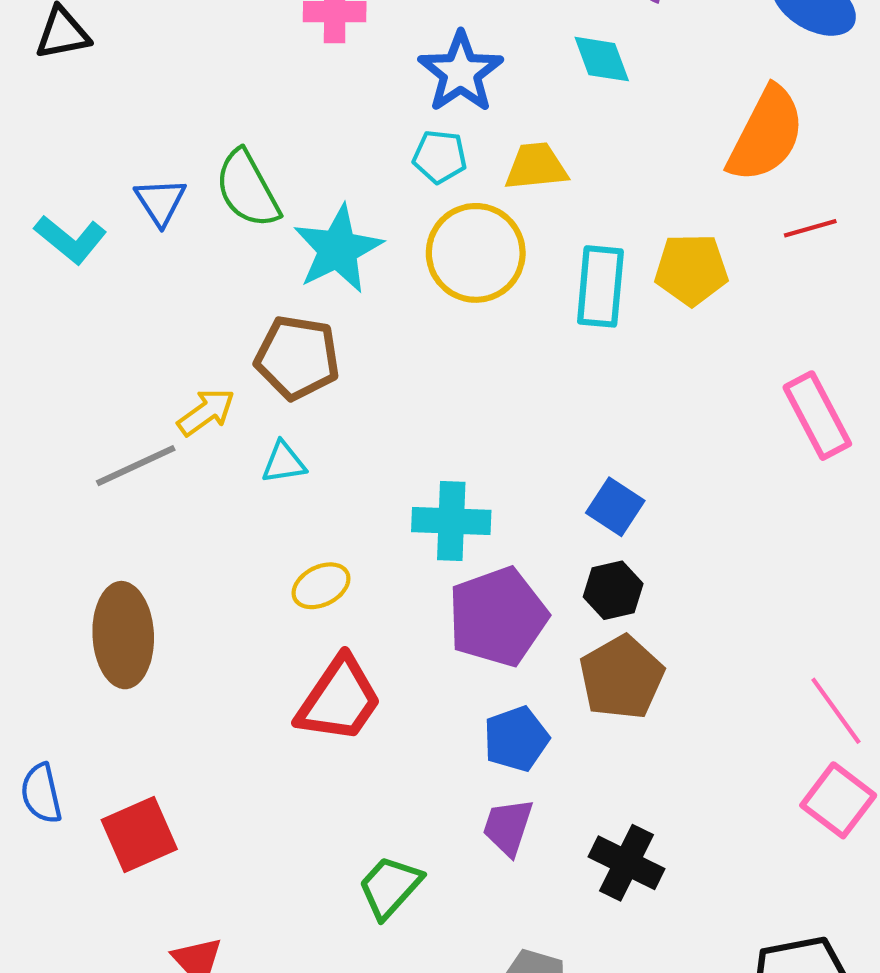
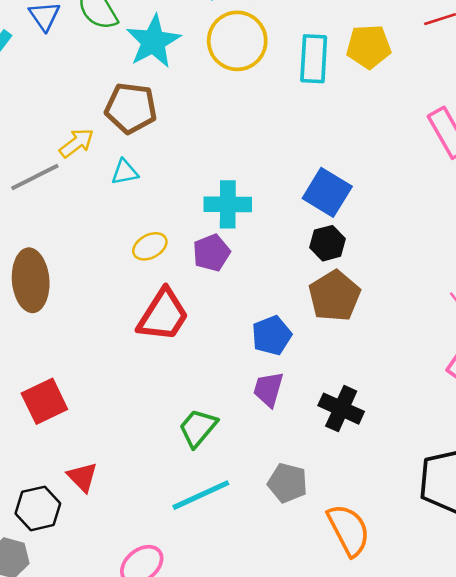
blue square: (615, 507) -> (327, 192), size x1.4
purple pentagon: (498, 617) -> (211, 253), moved, size x0.6

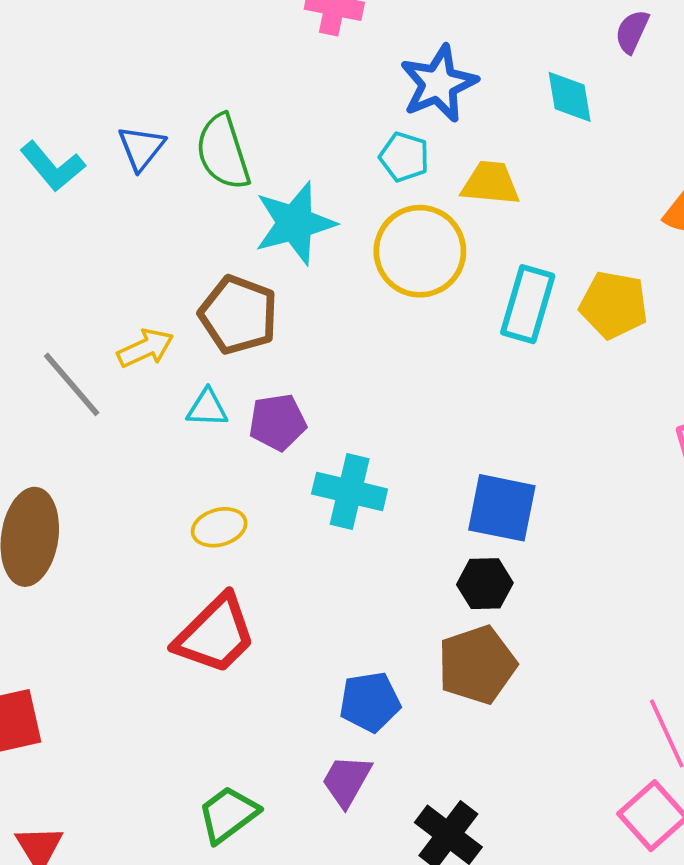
gray line: (35, 177) -> (72, 384), turned 63
blue square: (327, 192) -> (502, 508), turned -33
purple pentagon: (211, 253) -> (277, 422), moved

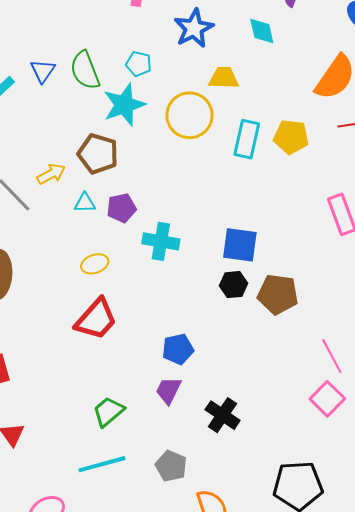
cyan pentagon: (404, 157) -> (139, 64), moved
brown pentagon: (477, 665) -> (278, 294), moved, turned 30

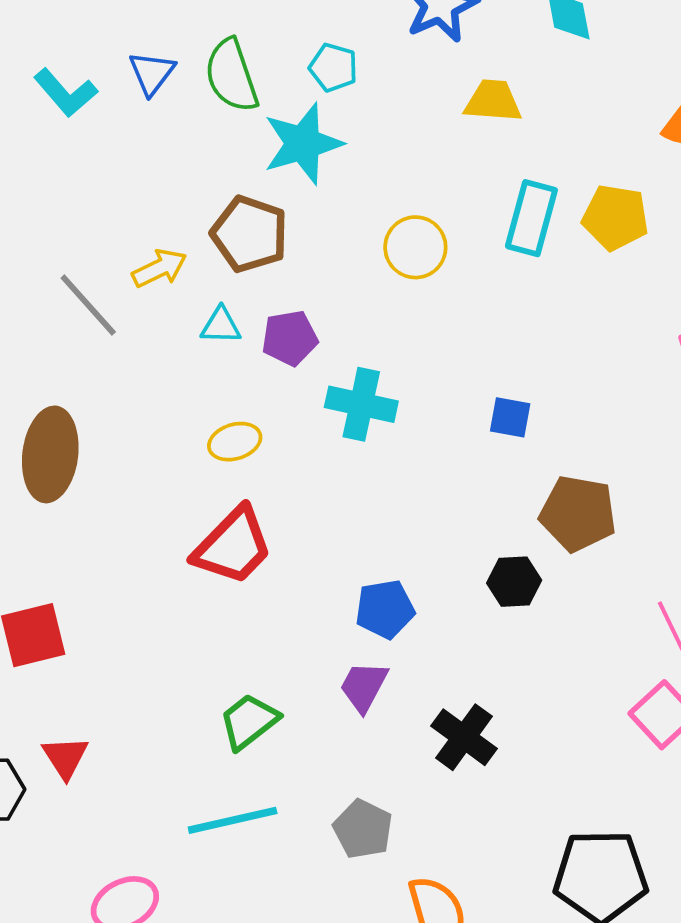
yellow circle: (189, 115) -> (415, 247), moved, size x0.7
blue square: (240, 245) -> (510, 417), size x0.6
black hexagon: (233, 285) -> (514, 582), moved

